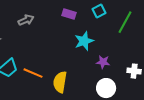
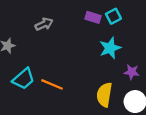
cyan square: (99, 11) -> (113, 16), moved
yellow semicircle: (60, 82) -> (104, 95), moved

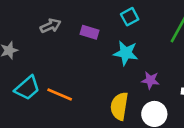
purple rectangle: (93, 17) -> (89, 32), moved
cyan star: (110, 48) -> (126, 53), turned 30

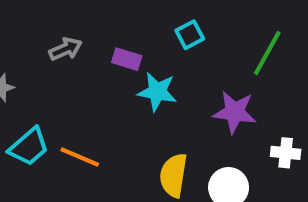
cyan star: (126, 53) -> (157, 92), moved
purple star: (150, 80) -> (235, 112), moved, size x1.5

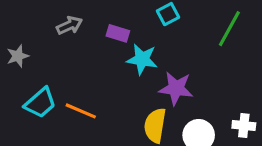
purple star: (235, 112) -> (176, 88), moved
white cross: (286, 153) -> (244, 125), moved

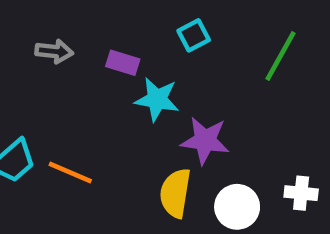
gray arrow: (69, 25) -> (54, 51), turned 30

